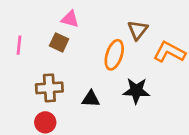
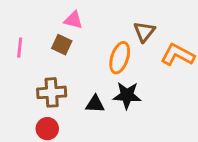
black star: (136, 91) -> (127, 95), moved

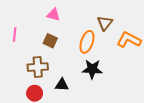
brown square: (62, 45) -> (50, 41), moved
black triangle: (95, 104) -> (62, 85), moved

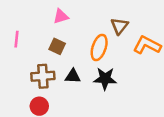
pink triangle: (53, 15) -> (61, 16), turned -32
black triangle: (62, 85) -> (73, 76), moved

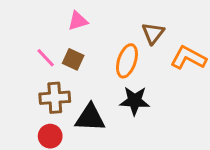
pink line: (17, 39) -> (46, 58), moved, turned -49
black triangle: (73, 76) -> (90, 118), moved, size x1.5

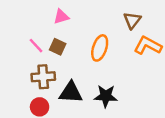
brown triangle: (153, 33) -> (132, 20), moved
black star: (135, 101) -> (106, 96), moved

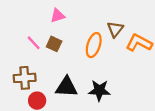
brown triangle: (132, 20) -> (115, 29), moved
brown cross: (43, 77) -> (25, 78), moved

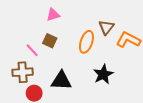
pink line: (34, 43) -> (32, 50), moved
black star: (99, 90) -> (103, 74), moved, turned -30

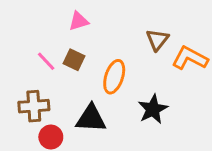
orange ellipse: (86, 42) -> (114, 77), moved
pink line: (32, 50) -> (46, 61), moved

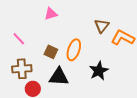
brown square: (74, 60) -> (51, 52), moved
pink line: (46, 61) -> (19, 39), moved

